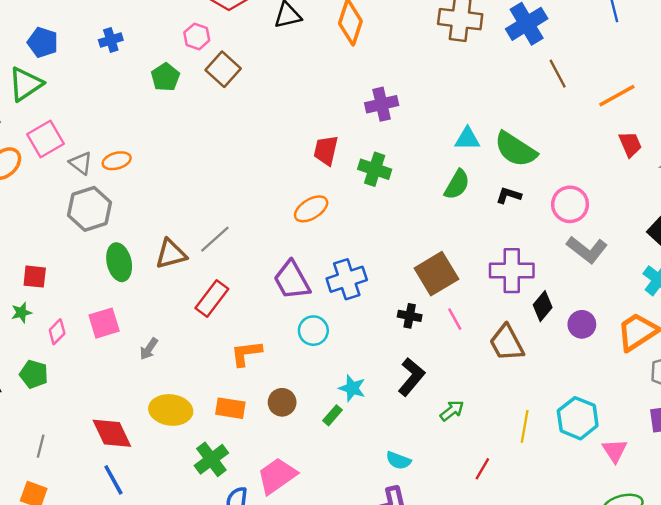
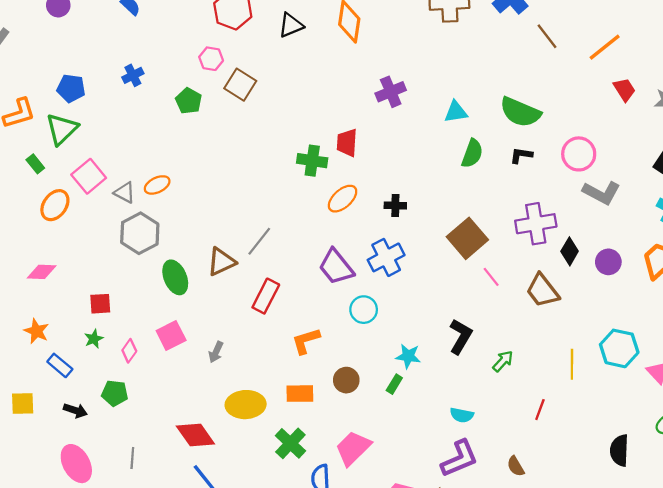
cyan triangle: (467, 139) -> (456, 112), moved
green cross: (375, 169) -> (312, 161), moved
black cross: (410, 316) -> (395, 206), moved

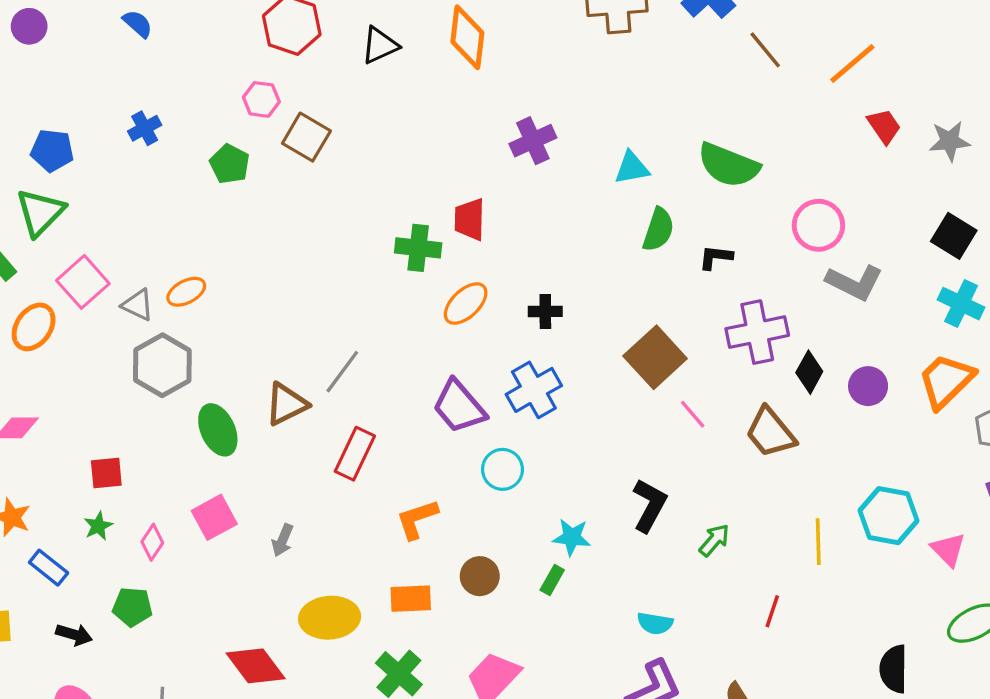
black L-shape: (521, 155) -> (716, 257), moved

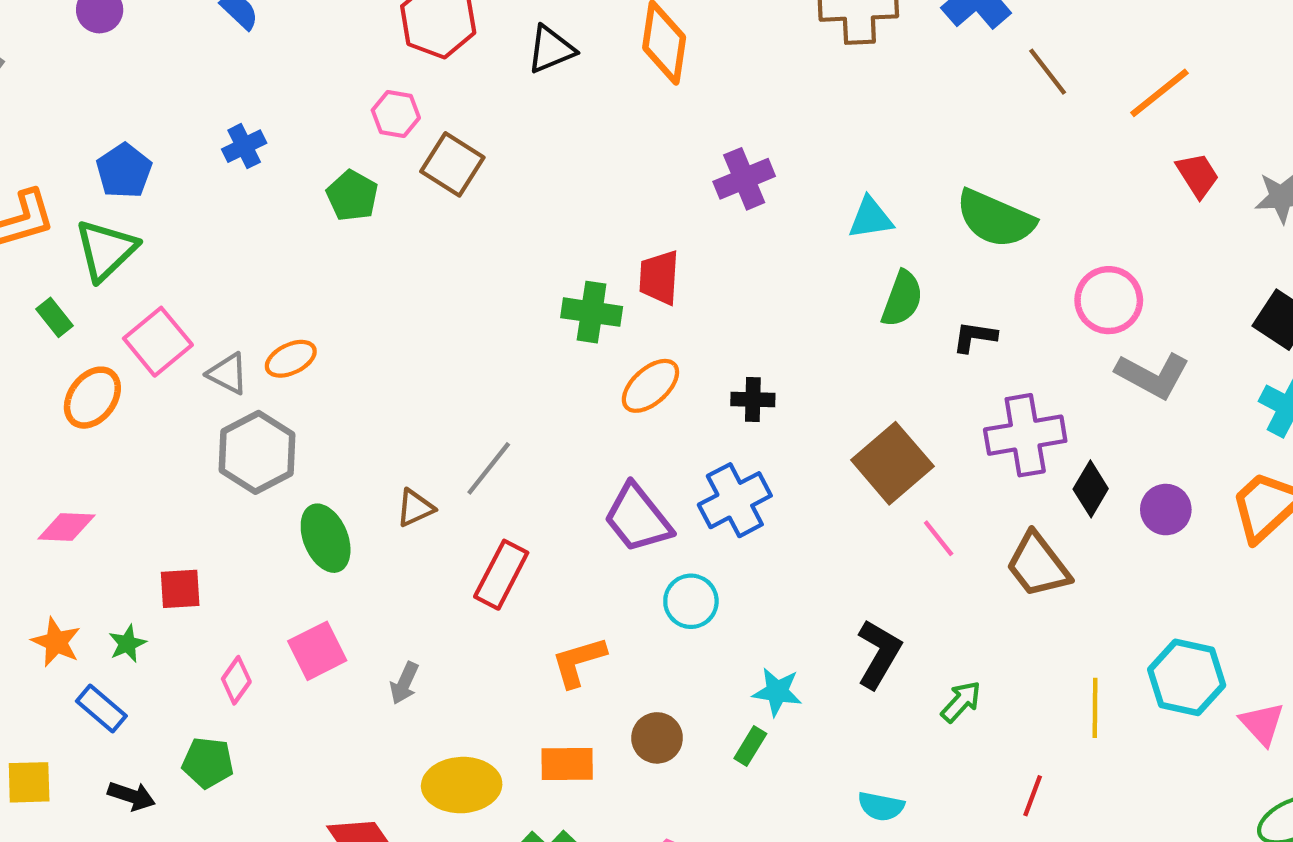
blue pentagon: (52, 150) -> (124, 171), turned 30
brown triangle: (286, 404) -> (415, 508), size x0.7
green star: (98, 526) -> (127, 644), moved

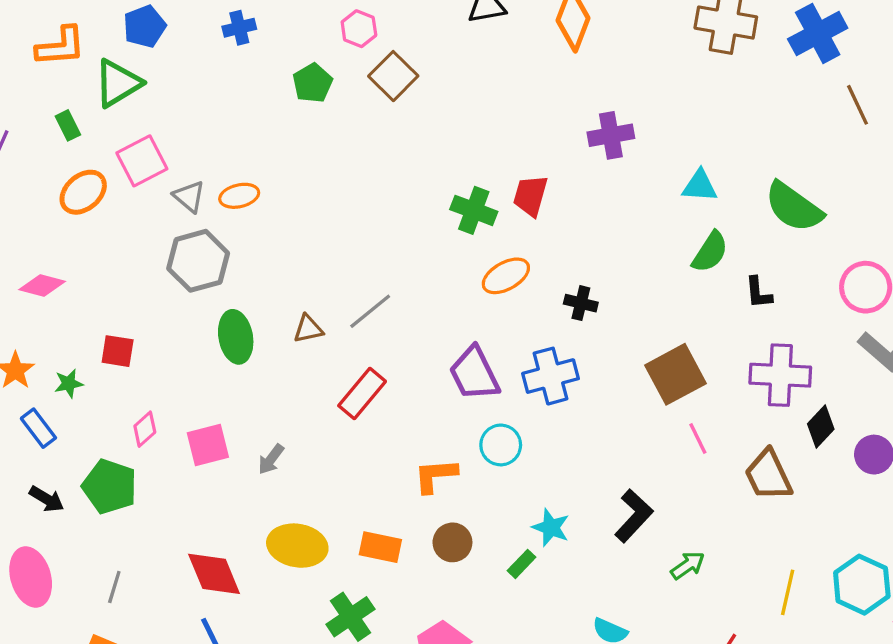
black L-shape: (975, 337) -> (758, 293), turned -116
pink square: (317, 651) -> (208, 445), moved
orange L-shape: (579, 662) -> (435, 475), moved
green pentagon: (208, 763) -> (110, 487), size x1.4

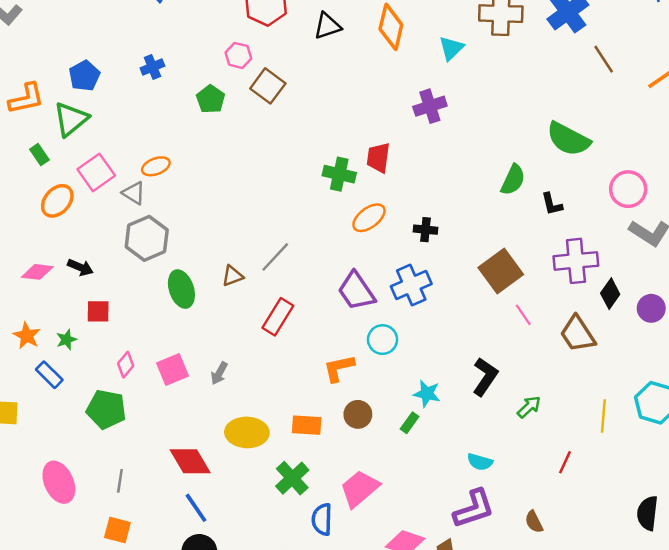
cyan triangle: (700, 186) -> (451, 48), moved, turned -40
orange ellipse: (239, 196) -> (156, 166), moved
black arrow: (47, 499) -> (80, 267), moved

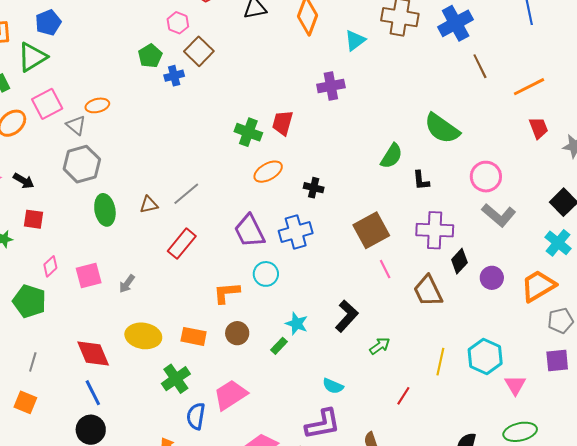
blue cross: (152, 67) -> (174, 76), moved

